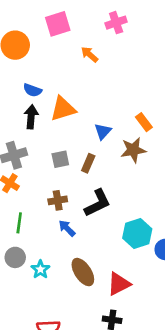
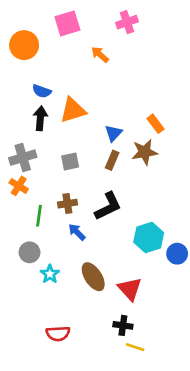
brown rectangle: (88, 163) -> (112, 160), moved
green line: (19, 223) -> (39, 216), moved
gray circle: (15, 257) -> (30, 252), moved
red triangle: (119, 284) -> (130, 289), turned -45

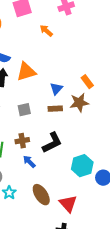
brown rectangle: (112, 160) -> (55, 109), turned 64

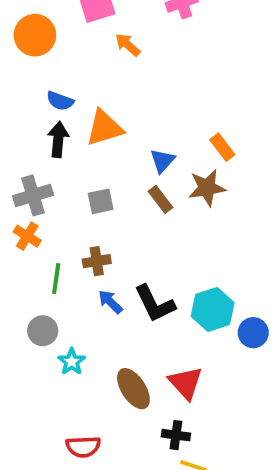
orange arrow: (46, 31) -> (128, 45), moved
brown rectangle: (55, 109) -> (161, 199), turned 56
black L-shape: (52, 143) -> (155, 304), moved, turned 90
brown ellipse: (41, 195) -> (133, 389), moved

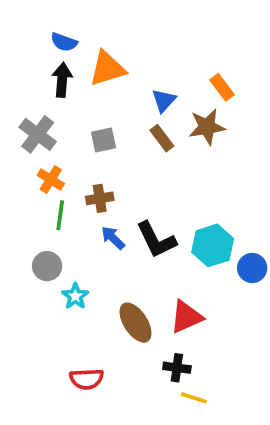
gray cross: (33, 195) -> (38, 134), turned -36
orange cross: (27, 236) -> (51, 180), moved
red triangle: (186, 383) -> (186, 317), turned 48

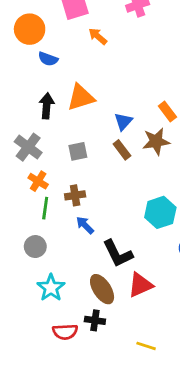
blue semicircle: (64, 42) -> (48, 59), moved
black L-shape: (156, 240) -> (118, 254), moved
cyan hexagon: (213, 245) -> (160, 212), moved
cyan star: (75, 296) -> (51, 288), moved, size x1.4
black cross: (177, 368) -> (95, 320), moved

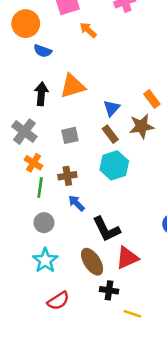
cyan hexagon: (160, 212) -> (114, 165), moved
gray circle: (35, 247) -> (44, 223), moved
black cross: (95, 320) -> (109, 290), moved
red semicircle: (65, 332) -> (58, 301), turned -30

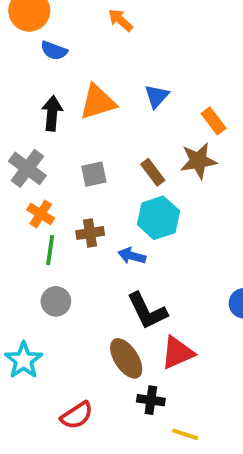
blue triangle: (112, 108) -> (157, 96), moved
blue arrow: (76, 203) -> (132, 256), moved, turned -30
cyan star: (45, 260) -> (24, 360), moved

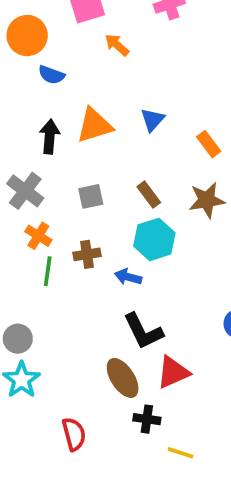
brown star: (198, 161) -> (207, 200), moved
gray circle: (56, 301) -> (18, 339), moved
red semicircle: (77, 415) -> (74, 434), turned -72

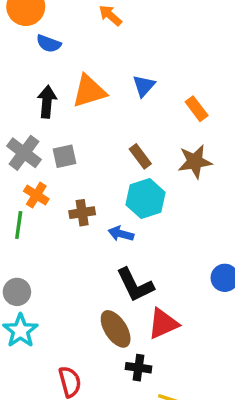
gray square: (91, 196) -> (65, 156), moved
green line: (48, 271) -> (19, 225), moved

